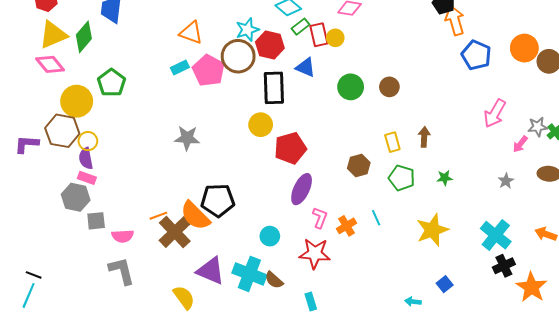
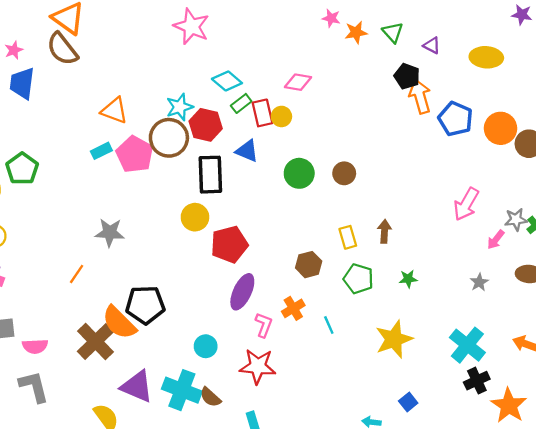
blue pentagon: (476, 55) -> (456, 119), moved
orange line: (158, 216) -> (77, 274), moved, turned -36
orange cross: (346, 226) -> (293, 308), moved

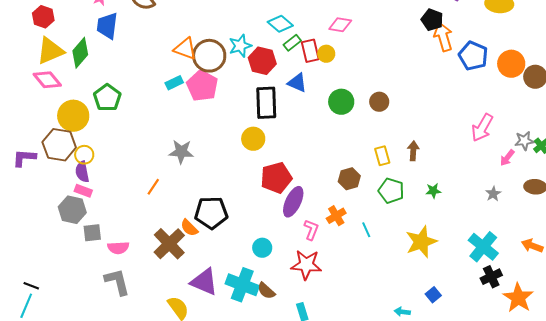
brown circle: (169, 138) -> (209, 56), moved
red pentagon: (229, 244) -> (276, 178), moved
orange semicircle: (119, 323) -> (189, 228), size x0.6

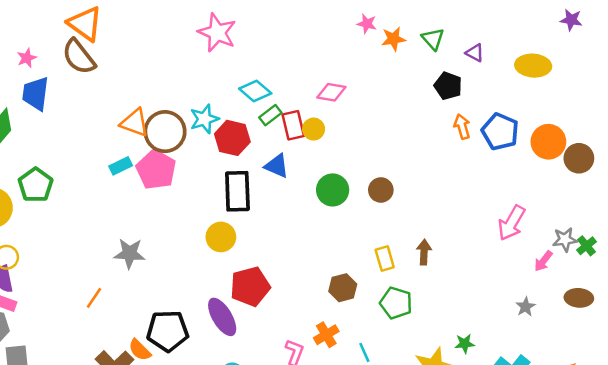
orange arrow: (443, 37) -> (462, 127), moved, size x0.7
green star: (433, 191) -> (465, 344), moved
purple ellipse: (293, 202) -> (222, 317), moved, turned -56

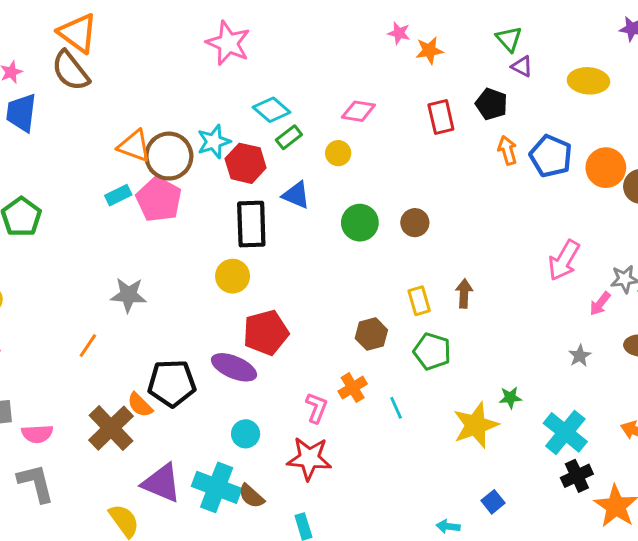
green triangle: (433, 39) -> (509, 39), moved
red rectangle: (293, 125) -> (441, 117), moved
purple ellipse: (222, 317) -> (234, 367), turned -36

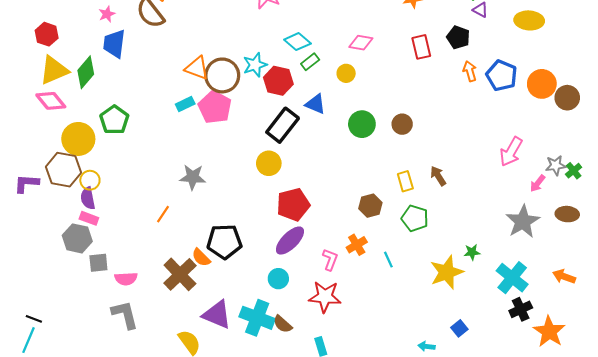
black rectangle: (251, 224) -> (283, 125), turned 40
brown arrow: (464, 294) -> (438, 176), turned -36
gray star: (580, 356) -> (523, 221), size x2.0
purple ellipse: (234, 367) -> (290, 241), moved, turned -68

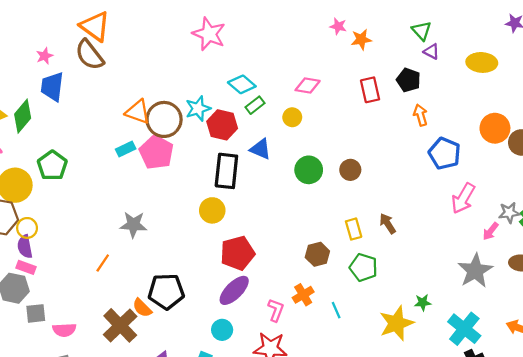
blue pentagon: (502, 75) -> (445, 153), moved
black rectangle: (283, 125) -> (226, 171), turned -32

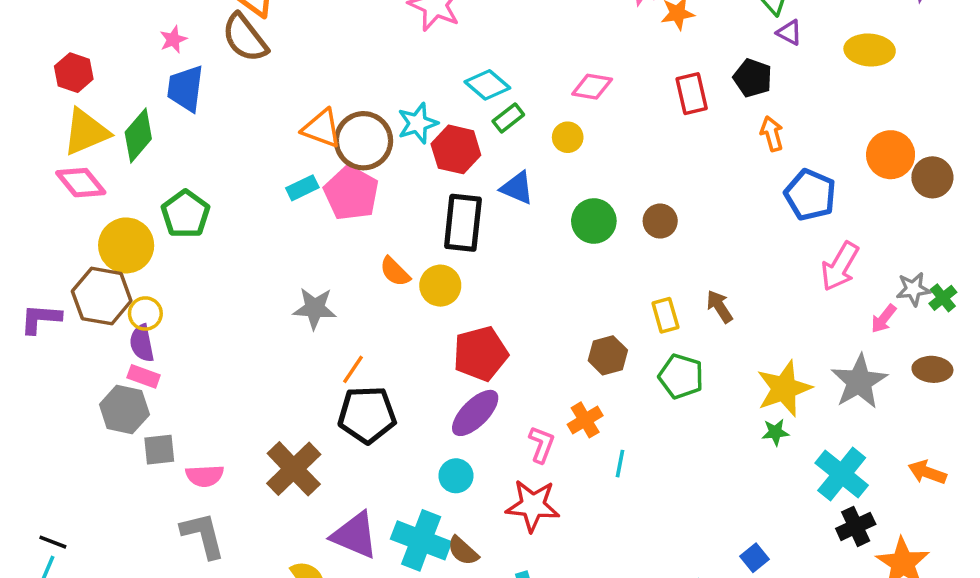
orange line: (103, 263) -> (353, 369), moved
orange semicircle: (142, 308) -> (395, 272), moved
cyan line: (336, 310) -> (620, 464), moved, turned 35
yellow star: (396, 323) -> (784, 389), moved

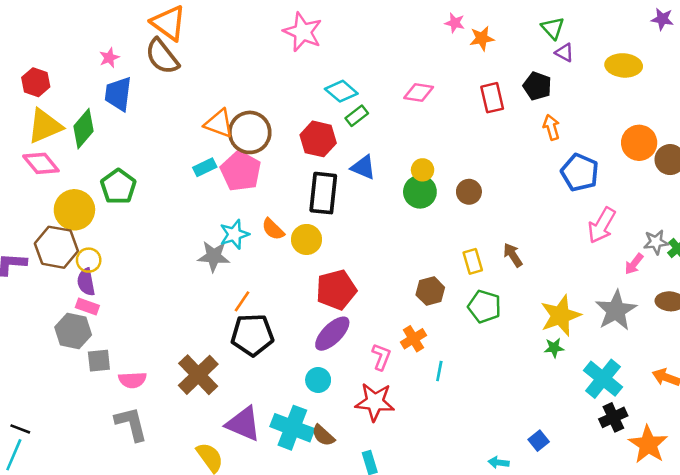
cyan star: (418, 123) -> (234, 234), moved
yellow circle: (568, 137) -> (423, 170), moved

